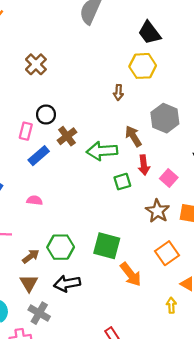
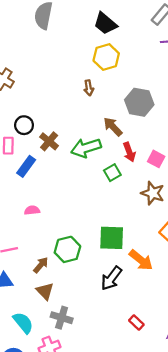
black arrow: (67, 284) -> (111, 278), moved, turned -30

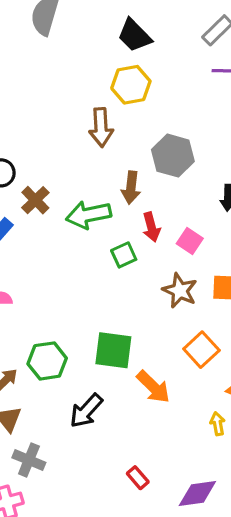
brown arrow: (89, 88) -> (101, 127), size x1.6
brown arrow: (113, 127) -> (131, 188), turned -135
black arrow: (111, 278) -> (86, 411), moved

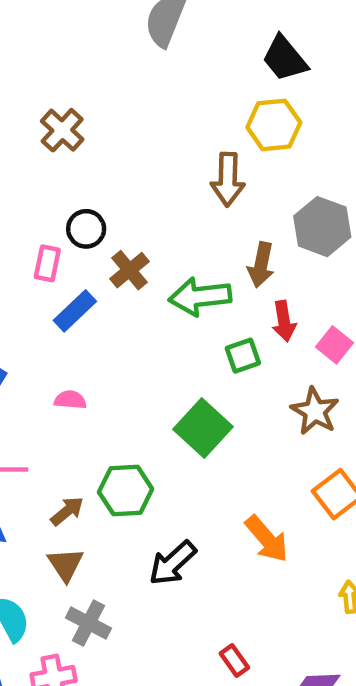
green square: (113, 350) -> (203, 428), moved, turned 30

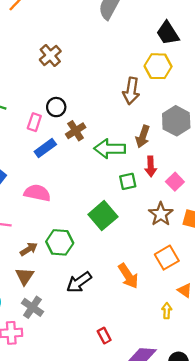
pink semicircle: (70, 400) -> (37, 193), size x1.6

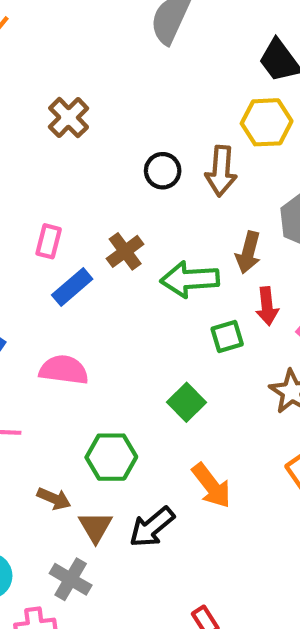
black circle: (56, 107) -> (163, 171), moved
green square: (103, 216) -> (187, 402), size x0.7
brown arrow: (29, 249) -> (54, 499), moved, turned 60
brown triangle: (25, 276) -> (96, 527), moved
orange arrow: (128, 276) -> (211, 486), moved

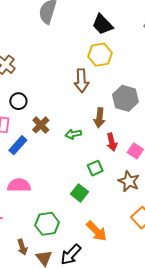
black circle: (163, 171) -> (18, 101), moved
green arrow: (190, 279) -> (73, 134), size x0.6
green square: (227, 336) -> (95, 168), moved
brown arrow: (54, 499) -> (22, 247), turned 56

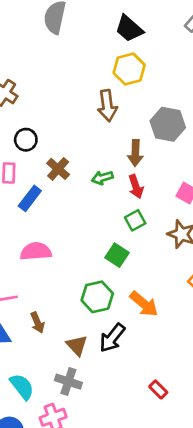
red arrow: (112, 142) -> (136, 187), moved
green hexagon: (47, 224) -> (97, 297), moved
brown arrow: (22, 247) -> (37, 323), moved

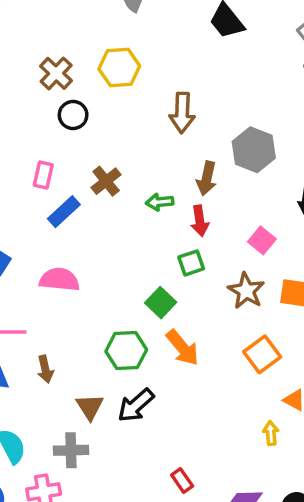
yellow hexagon: (129, 69) -> (119, 68), moved
black circle: (26, 140) -> (73, 115), moved
orange arrow: (144, 304) -> (182, 348), moved
gray cross: (68, 382) -> (71, 450), turned -30

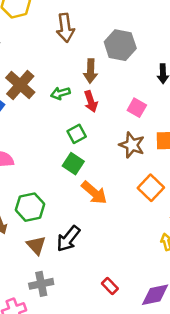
brown cross: (106, 181) -> (20, 85), size x1.4
green square: (191, 263) -> (77, 134), moved
green hexagon: (126, 350) -> (30, 207), moved
gray cross: (71, 450) -> (41, 284), moved

